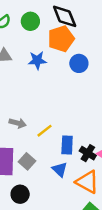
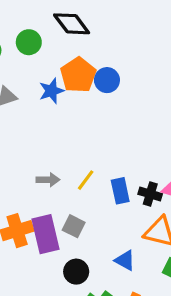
orange pentagon: (61, 39) -> (78, 75), moved
blue triangle: (60, 169) -> (125, 260), moved

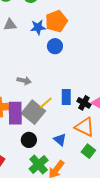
blue circle: (107, 80) -> (55, 46), moved
yellow line: (86, 180) -> (46, 103), moved
gray square: (74, 226) -> (33, 112), size x1.6

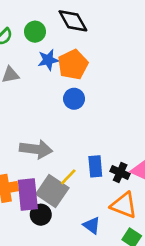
blue star: (38, 27) -> (48, 60), moved
gray arrow: (24, 81) -> (36, 149), size x1.6
black circle: (29, 140) -> (41, 215), moved

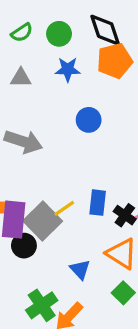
orange pentagon: (73, 65) -> (115, 61), moved
gray arrow: (36, 149) -> (23, 142), moved

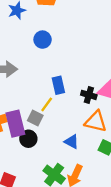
blue rectangle: (98, 203) -> (58, 85), moved
gray square: (43, 221) -> (35, 118), size x0.6

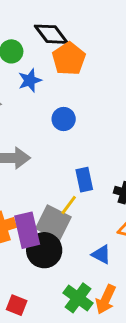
gray square: (35, 118) -> (53, 223), size x1.6
black circle: (28, 139) -> (44, 250), size x1.5

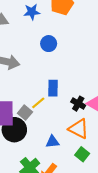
gray square: (53, 223) -> (25, 113), size x0.6
blue triangle: (101, 254) -> (52, 142), turned -48

